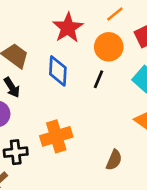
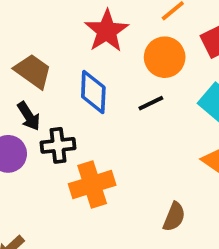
black line: (99, 79) -> (151, 103), turned 42
black cross: (16, 152) -> (58, 145), moved

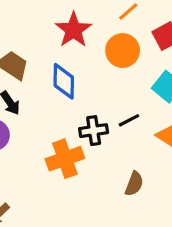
black line: (151, 103) -> (129, 120), moved
black cross: (58, 145) -> (94, 131), moved

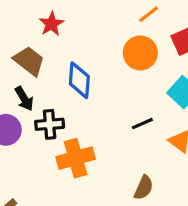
red star: (73, 30) -> (51, 24), moved, size x0.7
black cross: (94, 131) -> (50, 124), moved

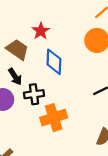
red star: (51, 24) -> (41, 31), moved

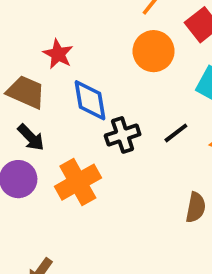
black cross: (34, 94) -> (123, 135), moved
orange cross: (54, 118) -> (78, 182), moved

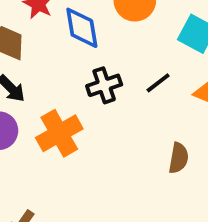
blue diamond: (90, 100) -> (82, 28), moved

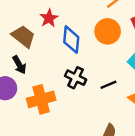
black cross: (104, 85) -> (76, 78), turned 30

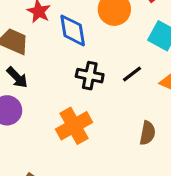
orange cross: (41, 99) -> (74, 126), moved

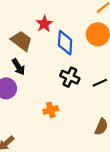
orange cross: (74, 126) -> (51, 110), size x0.6

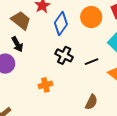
blue diamond: (65, 43) -> (61, 24), turned 30

